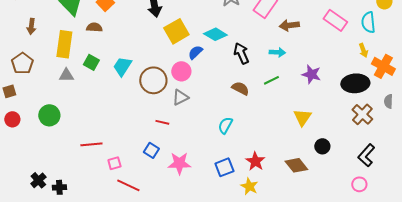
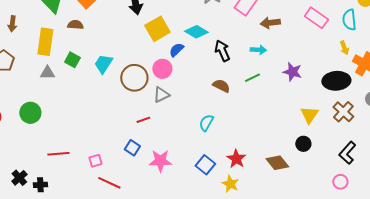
yellow triangle: (302, 117) -> (309, 115), moved
red line: (162, 122) -> (143, 120), turned -32
red line: (91, 144) -> (58, 154), moved
blue square: (224, 167) -> (205, 165), turned -30

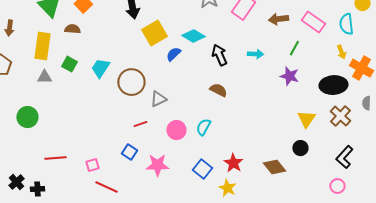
brown arrow: (270, 23) -> (278, 19), moved
pink circle: (162, 69) -> (176, 130), moved
green line: (252, 78) -> (294, 48), moved, turned -35

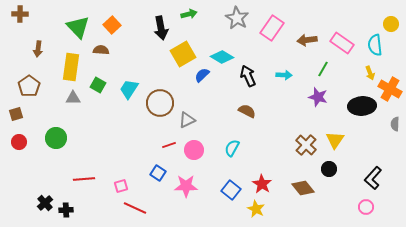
brown cross: (340, 116) -> (306, 145), moved
pink circle: (176, 130) -> (194, 150), moved

